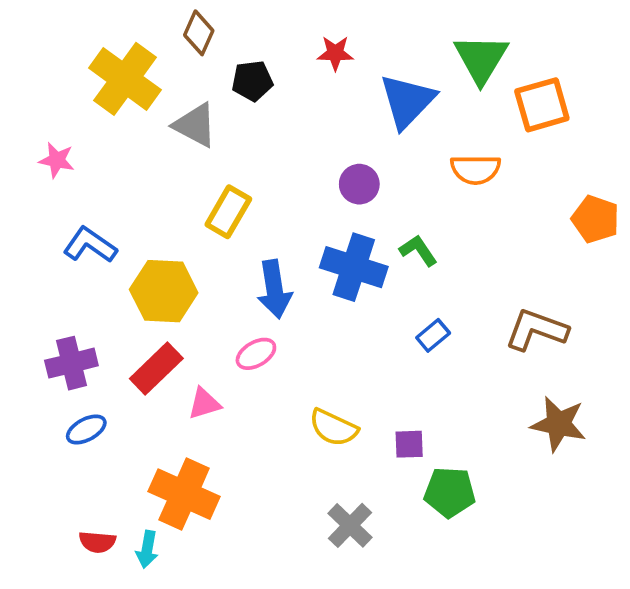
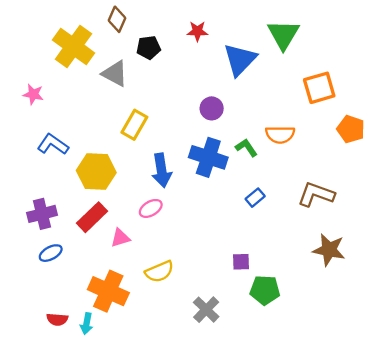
orange square: (542, 105) -> (319, 88), moved
orange semicircle: (475, 169) -> (280, 135), moved
yellow semicircle: (333, 428) -> (159, 272), moved, turned -48

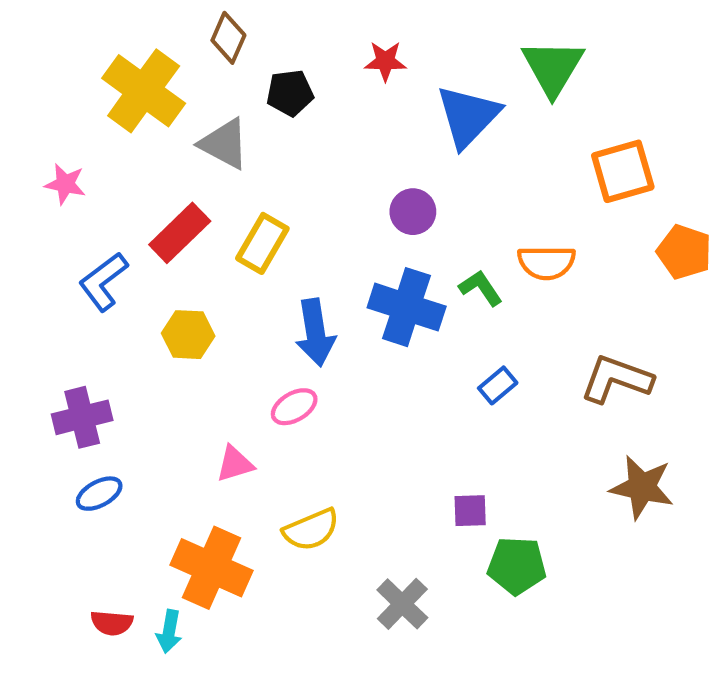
blue L-shape: (53, 144) -> (103, 282), turned -72
yellow hexagon: (96, 171) -> (188, 335), size x0.7
red rectangle: (92, 217) -> (180, 233), moved

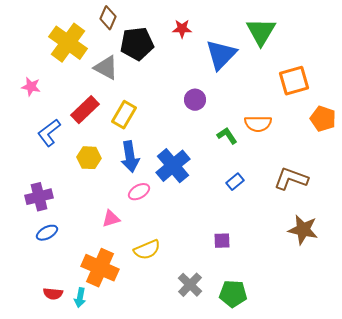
black pentagon: (290, 93) -> (137, 44), size x1.5
blue cross: (407, 307) -> (173, 166), moved, turned 32
blue arrow: (315, 332) -> (130, 157), moved
green pentagon: (517, 566) -> (233, 294), moved

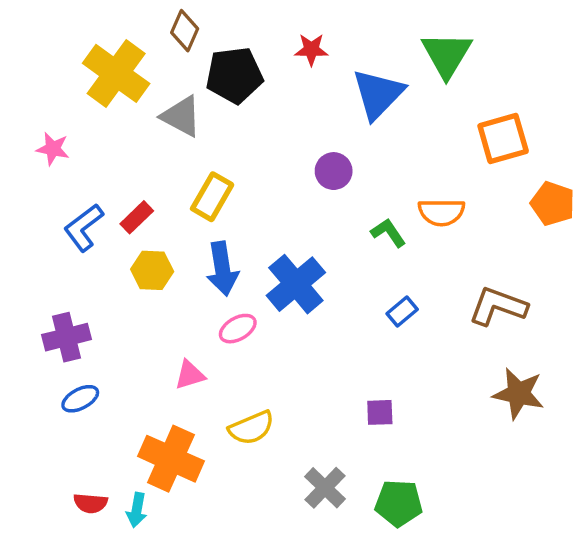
red rectangle: (85, 110) -> (137, 217), moved, size x0.7

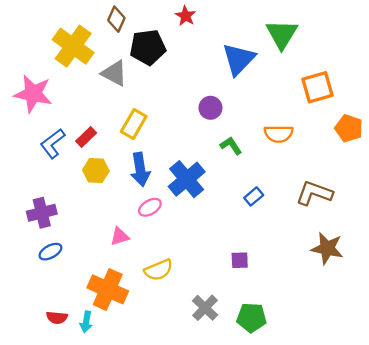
red star: (311, 50) -> (186, 16), moved, turned 30
pink star: (53, 149) -> (33, 94), size x1.8
green L-shape: (388, 233) -> (231, 146), moved

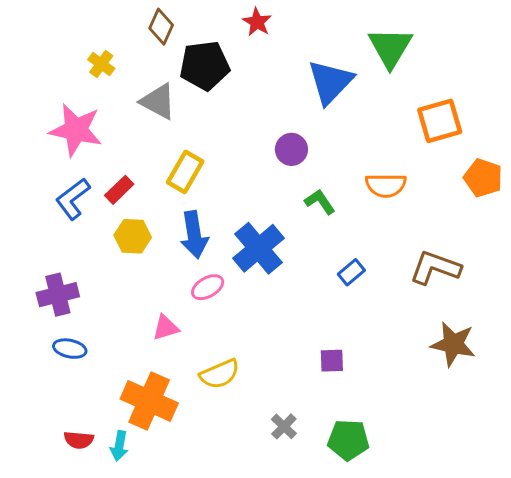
yellow cross: (73, 46) -> (101, 64), size x0.5
pink star: (33, 94) -> (76, 130), moved
blue ellipse: (50, 252) -> (70, 349), turned 40
gray cross: (205, 308) -> (284, 426), size x0.7

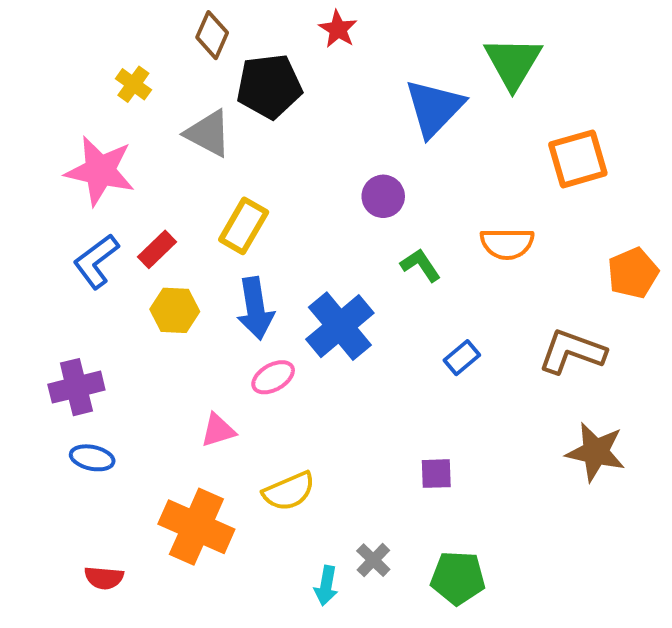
orange pentagon: (483, 178) -> (633, 273), moved, turned 30
cyan arrow: (119, 446) -> (326, 586), moved

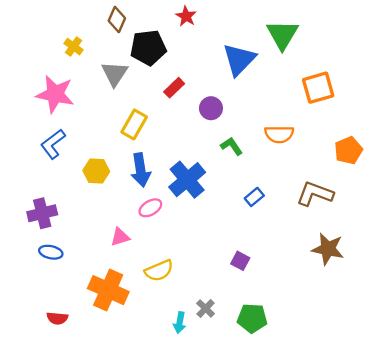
gray triangle: (208, 133) -> (115, 74), turned 36
red rectangle: (157, 249) -> (174, 88), moved
purple square: (436, 474) -> (240, 261), turned 30

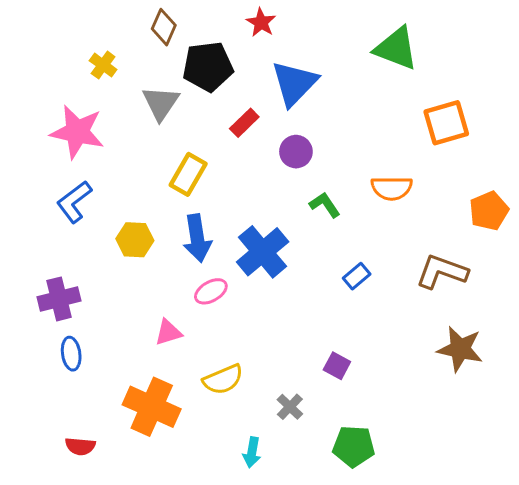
green triangle: (282, 35) -> (396, 48), turned -40
blue triangle: (239, 60) -> (294, 83), moved
blue ellipse: (51, 252) -> (71, 354), turned 70
gray cross: (206, 308) -> (290, 407), moved

